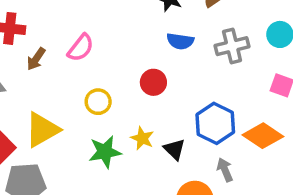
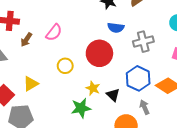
gray cross: (232, 46) -> (143, 42), moved
red circle: (153, 82) -> (99, 53), size x1.6
yellow triangle: (42, 130) -> (31, 84), size x0.7
green star: (105, 152) -> (81, 108), moved

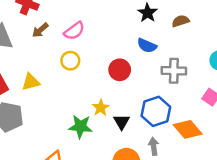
red circle: (99, 53) -> (120, 70), size x0.7
yellow circle: (65, 66) -> (70, 61), moved

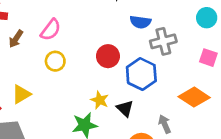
blue semicircle: (147, 46) -> (140, 22), moved
blue hexagon: (156, 111) -> (141, 74), moved

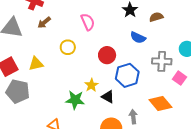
pink semicircle: (51, 30) -> (88, 22), moved, turned -78
gray cross: (163, 41) -> (162, 61), moved
black triangle: (125, 108) -> (108, 97), turned -32

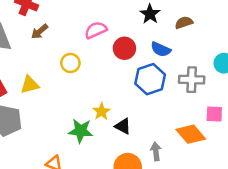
pink semicircle: (88, 22) -> (96, 30), turned -90
red circle: (107, 55) -> (124, 48), moved
blue hexagon: (127, 75) -> (150, 79), moved
pink square: (179, 78) -> (214, 114), moved, turned -32

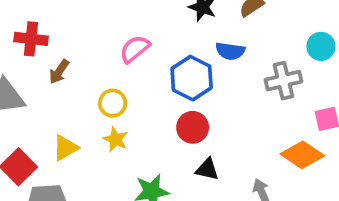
red circle: (124, 48) -> (193, 127), moved
blue hexagon: (150, 79) -> (192, 78), moved
yellow star: (101, 111) -> (116, 139), moved

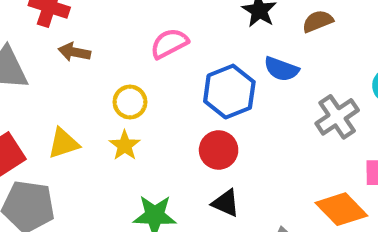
brown arrow: (59, 72) -> (74, 52), turned 55
gray cross: (283, 81) -> (337, 117), turned -32

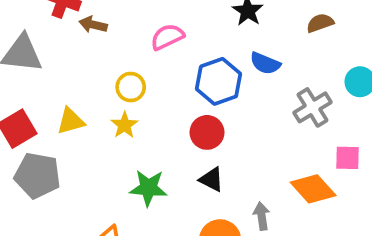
brown semicircle: (318, 21) -> (320, 23), moved
brown arrow: (74, 52) -> (93, 25), moved

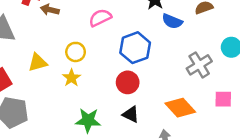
blue semicircle: (265, 63) -> (172, 21), moved
yellow triangle: (71, 121) -> (38, 62), moved
orange diamond: (313, 189) -> (180, 108), moved

